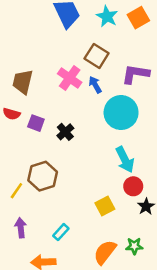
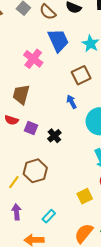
brown square: (97, 56) -> (81, 75), turned 30
pink cross: (70, 78) -> (33, 59), moved
blue arrow: (95, 85) -> (72, 102), moved

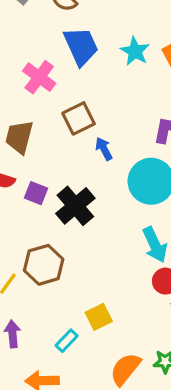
brown square: (81, 75) -> (79, 118), moved
black cross: (54, 136) -> (75, 206), size x1.6
yellow square: (85, 196) -> (99, 317), moved

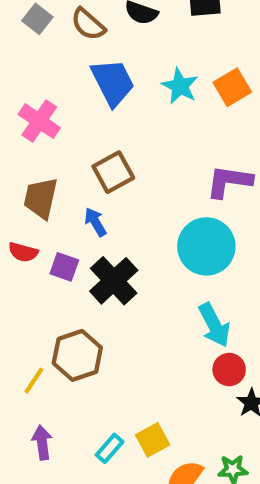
pink cross: (39, 77) -> (39, 121), moved
blue arrow: (104, 149) -> (95, 222), moved
yellow square: (99, 317) -> (153, 440), moved

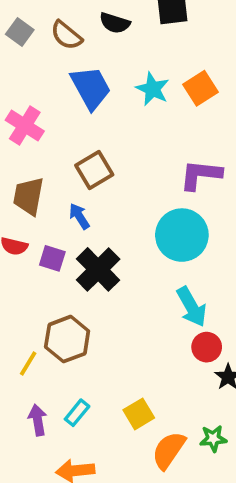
cyan rectangle: (110, 448) -> (77, 413), moved

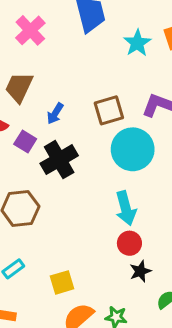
cyan star: (153, 89) -> (137, 43), moved
brown square: (94, 170) -> (109, 110), moved
blue arrow: (79, 216) -> (55, 113), turned -130

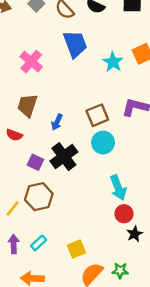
purple square: (25, 141) -> (35, 162), moved
cyan circle: (133, 149) -> (103, 143), moved, size x0.7

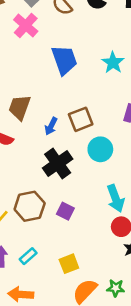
blue trapezoid: (75, 44) -> (64, 60), moved
pink cross: (31, 62) -> (26, 26), moved
brown square: (97, 115) -> (81, 119), moved
purple square: (35, 162) -> (65, 211), moved

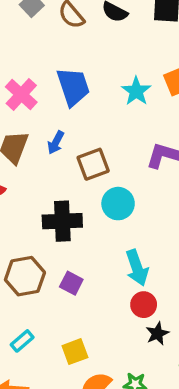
pink cross: (26, 26) -> (21, 94), moved
blue arrow: (51, 126) -> (56, 143), moved
black cross: (58, 163) -> (62, 221), turned 32

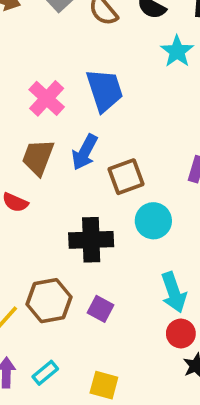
cyan star: (136, 91) -> (177, 51), moved
blue arrow: (56, 143) -> (85, 152), size x1.4
yellow square: (75, 352) -> (104, 385), turned 35

